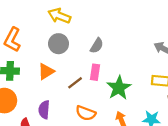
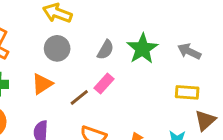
pink rectangle: (95, 72) -> (104, 83), turned 35
green star: (119, 88) -> (142, 49), moved

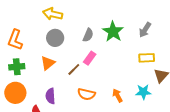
gray arrow: (189, 51) -> (145, 30), turned -77

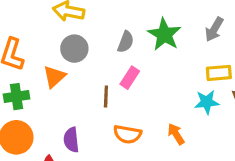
orange triangle: (48, 63) -> (54, 77), moved
brown line: (74, 69) -> (106, 97), turned -40
cyan star: (143, 92) -> (207, 102), moved

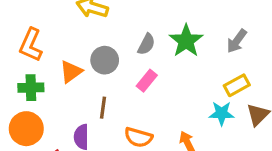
gray circle: (74, 49) -> (105, 60), moved
yellow rectangle: (219, 73) -> (237, 85), turned -30
brown line: (106, 97) -> (103, 108), moved

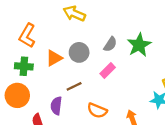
brown line: (103, 108) -> (74, 86), turned 49

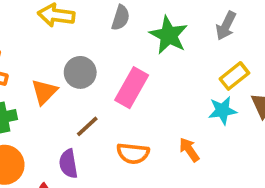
gray semicircle: (110, 44) -> (121, 18), moved
pink rectangle: (108, 70) -> (132, 88), size x1.5

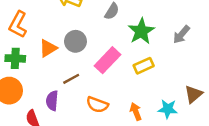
yellow rectangle: (234, 76) -> (144, 66), moved
cyan star: (222, 110) -> (168, 109), moved

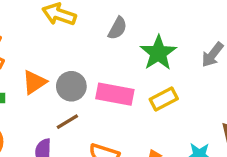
gray circle: (75, 41) -> (71, 86), moved
pink rectangle: (107, 60) -> (115, 94), turned 60

